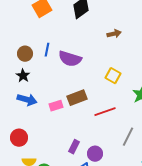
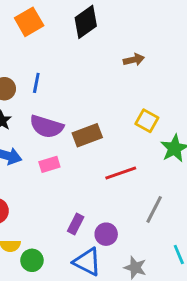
purple semicircle: (70, 59) -> (47, 127), moved
yellow square: (113, 76) -> (147, 121), moved
brown rectangle: (77, 98) -> (87, 135), moved

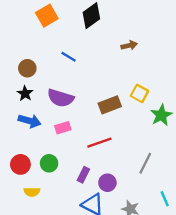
blue line: (36, 83) -> (69, 57), moved, turned -70
brown rectangle: (87, 135) -> (110, 105), moved
red line: (121, 173) -> (99, 143), moved
green circle: (32, 260) -> (49, 163), moved

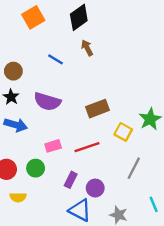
brown arrow: (129, 45) -> (87, 48), moved, turned -105
yellow square: (139, 93) -> (123, 132), moved
pink rectangle: (63, 128) -> (53, 146), moved

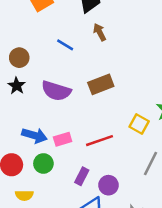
brown rectangle: (98, 109) -> (101, 84), moved
blue arrow: (16, 125) -> (35, 135), moved

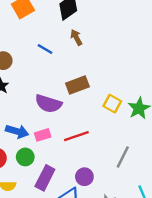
purple semicircle: (56, 91) -> (48, 104), moved
yellow square: (139, 124) -> (112, 104), moved
purple rectangle: (82, 176) -> (45, 178), moved, size x1.5

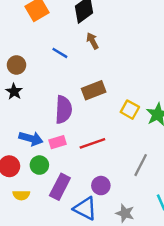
purple semicircle: (48, 104) -> (63, 110), turned -104

